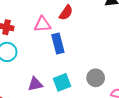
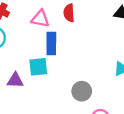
red semicircle: (66, 13) -> (69, 13), turned 126
cyan square: (62, 82) -> (38, 67), moved

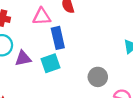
purple triangle: (15, 80) -> (23, 58), moved

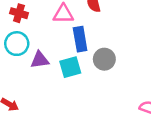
gray circle: (98, 77) -> (104, 59), moved

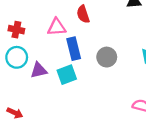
gray circle: (104, 59) -> (107, 57), moved

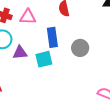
pink triangle: (57, 27) -> (28, 17), moved

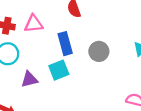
purple triangle: (20, 53) -> (29, 79), moved

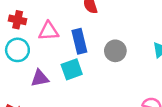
pink triangle: (34, 24) -> (49, 31), moved

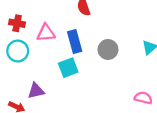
purple triangle: (40, 78) -> (36, 91), moved

